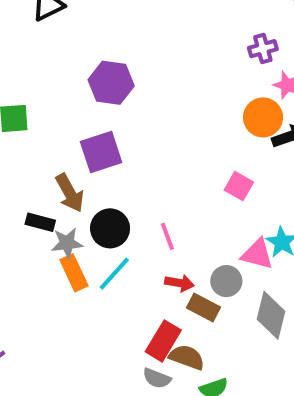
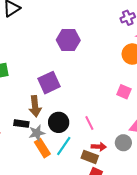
purple hexagon: (111, 83) -> (68, 40), moved
brown arrow: (70, 193) -> (35, 106), turned 30
brown rectangle: (204, 307) -> (90, 157), moved

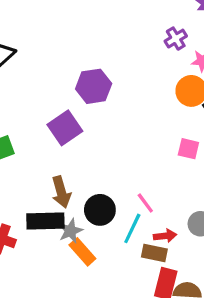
purple square: (49, 83) -> (65, 128), moved
black rectangle: (21, 124) -> (45, 221), size x1.6
cyan line: (64, 146) -> (132, 228), moved

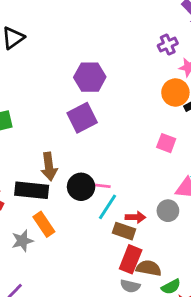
purple square: (65, 128) -> (82, 118), moved
pink line: (145, 203) -> (101, 186), moved, turned -54
gray star: (70, 231) -> (22, 241), moved
orange rectangle: (82, 252) -> (44, 224), moved

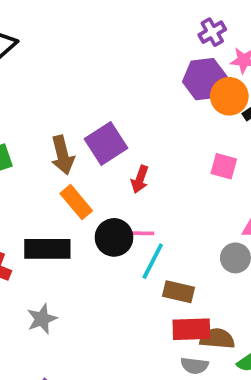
purple hexagon: (90, 77) -> (205, 79), moved
brown arrow: (49, 167) -> (63, 155), moved
red arrow: (135, 217) -> (140, 179), moved, turned 114
orange rectangle: (44, 224) -> (76, 202), moved
red rectangle: (131, 259) -> (191, 329), turned 72

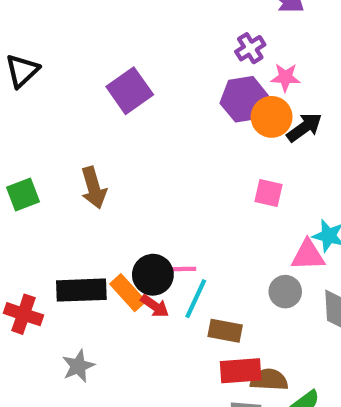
purple square: (106, 144) -> (130, 91), moved
red arrow: (140, 179) -> (155, 306), moved, turned -72
orange rectangle: (76, 202) -> (128, 293), moved

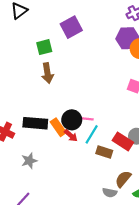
green square: (23, 195) -> (44, 47), moved
red rectangle: (241, 371) -> (123, 141), moved, turned 30
brown semicircle: (269, 380) -> (123, 179), turned -60

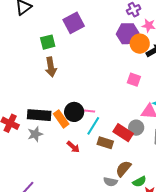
red arrow: (71, 136) -> (73, 147), moved
gray star: (29, 161) -> (35, 134), moved

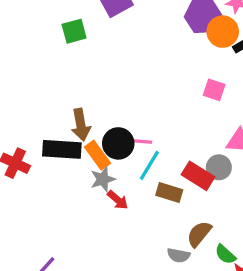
brown arrow: (51, 67) -> (81, 125), moved
gray star: (35, 134) -> (103, 179), moved
green semicircle: (139, 182) -> (225, 254), turned 72

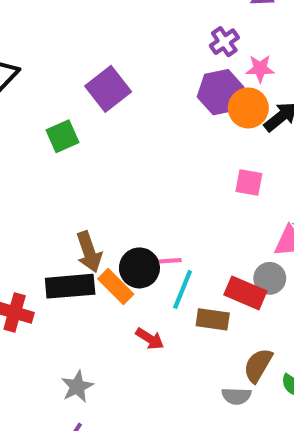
gray star: (103, 179) -> (77, 387), moved

